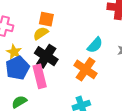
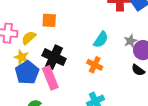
yellow semicircle: (41, 33) -> (29, 38), moved
orange cross: (86, 69) -> (95, 65), size x0.7

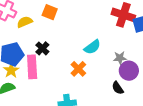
yellow star: (22, 57) -> (11, 70), moved
black cross: (54, 57) -> (42, 48), size x0.6

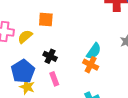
cyan semicircle: (92, 47) -> (94, 51), moved
pink rectangle: (32, 67) -> (54, 79), moved, size x0.6

